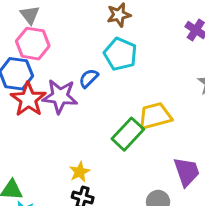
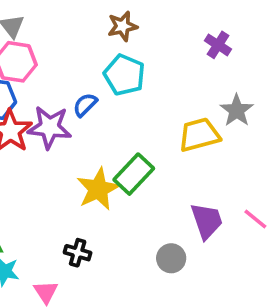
yellow trapezoid: (155, 116) -> (199, 135), moved
yellow star: (80, 172) -> (98, 189), moved, size x1.6

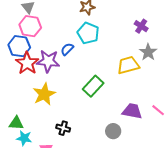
purple cross: (218, 45) -> (141, 26), moved
yellow star: (98, 189) -> (44, 94), moved
purple trapezoid: (207, 221) -> (132, 111), turned -60

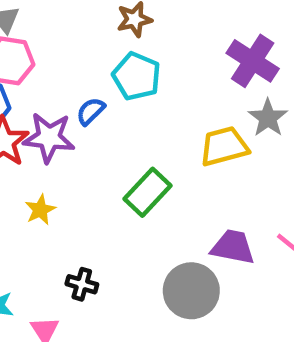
purple cross: (141, 26) -> (253, 61), size x1.6
yellow star: (44, 94) -> (40, 210), size x0.6
gray circle: (113, 131) -> (191, 291), size x1.6

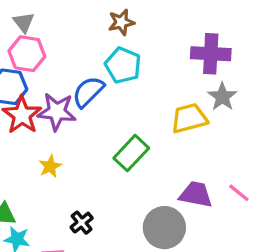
purple cross: (253, 61) -> (211, 54), turned -30
blue semicircle: (91, 111) -> (88, 92), size x1.5
black cross: (82, 284) -> (82, 223), turned 35

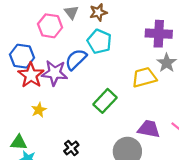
gray triangle: (24, 22) -> (71, 12), moved
pink hexagon: (27, 54) -> (50, 26), moved
yellow star: (50, 166) -> (39, 110), moved

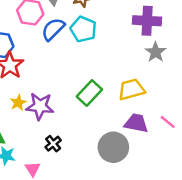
blue semicircle: (76, 59) -> (53, 29), moved
purple star: (55, 73) -> (40, 106), moved
yellow trapezoid: (144, 77) -> (131, 89), moved

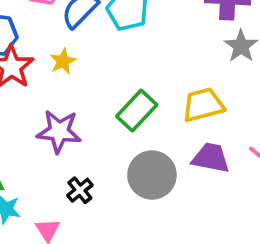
yellow star: (18, 103) -> (63, 61), moved
gray circle: (113, 147) -> (152, 175), moved

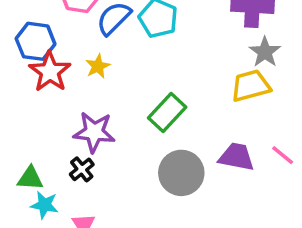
yellow trapezoid: (203, 105) -> (251, 86), moved
black cross: (80, 190) -> (82, 169), moved

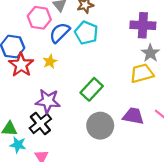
black cross: (82, 169) -> (40, 123), size x1.5

